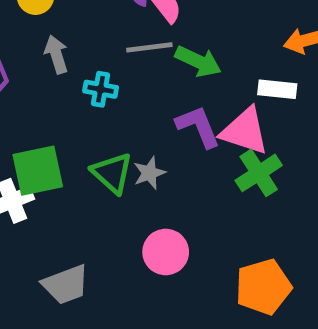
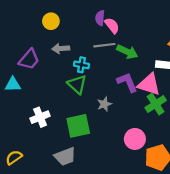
gray arrow: (56, 54) -> (61, 48), turned -77
green square: (38, 171) -> (78, 126), moved
green triangle: (112, 173) -> (77, 84), moved
pink circle: (166, 252) -> (135, 139), moved

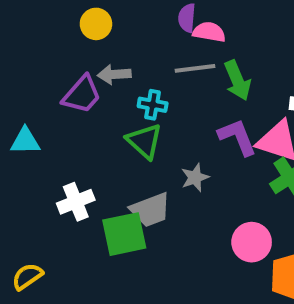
pink semicircle: (112, 26) -> (209, 32), turned -42
green arrow: (127, 52) -> (237, 80), turned 42
purple trapezoid: (29, 59) -> (82, 95), moved
green square: (78, 126) -> (124, 234), moved
gray trapezoid: (65, 156) -> (151, 210), moved

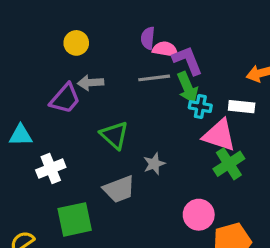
cyan cross: (153, 105) -> (200, 107), moved
purple L-shape: (237, 137) -> (188, 60), moved
white cross: (76, 202) -> (51, 169), moved
green square: (124, 234) -> (75, 219), moved

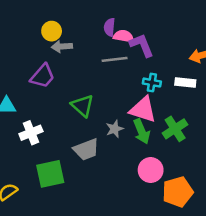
gray arrow: (91, 83) -> (62, 47), moved
green arrow: (188, 87) -> (142, 131), moved
pink triangle: (219, 135) -> (143, 110), moved

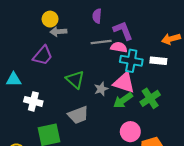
pink semicircle: (124, 36) -> (119, 47), moved
cyan cross: (152, 83) -> (131, 61), size x1.5
gray star: (115, 129) -> (101, 89), moved
green arrow: (142, 131) -> (123, 100), turned 78
white cross: (31, 133) -> (33, 101), turned 36

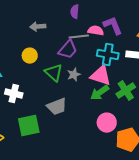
yellow circle: (50, 19) -> (30, 56), moved
purple L-shape: (123, 31) -> (113, 26), moved
pink semicircle: (119, 47) -> (96, 31), moved
purple trapezoid: (43, 56) -> (68, 50), moved
gray star: (101, 89) -> (74, 75), moved

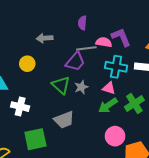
yellow circle: (30, 56) -> (27, 64), moved
pink triangle: (101, 76) -> (109, 88), size x0.6

